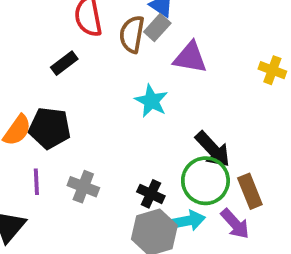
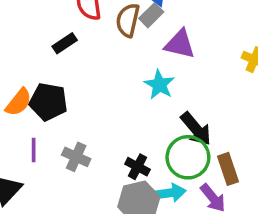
cyan star: (151, 101) -> (159, 85), moved

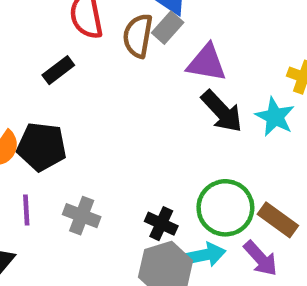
cyan star: (159, 85) -> (275, 117), moved
black arrow: (196, 129) -> (222, 111), moved
brown rectangle: (228, 169) -> (278, 220), turned -32

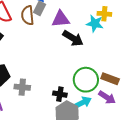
cyan star: (275, 117) -> (95, 23), moved
gray cross: (82, 216) -> (22, 87), moved

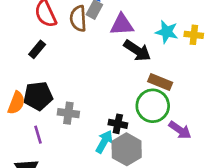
yellow cross: (104, 14) -> (194, 35), moved
brown rectangle: (110, 79) -> (160, 82), moved
cyan arrow: (83, 103) -> (104, 142), moved, turned -36

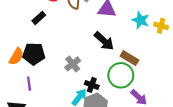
black arrow: (137, 51) -> (104, 41), moved
gray cross: (68, 113) -> (73, 64), moved, turned 35

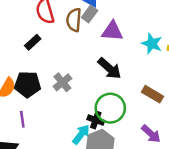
brown rectangle: (129, 58) -> (153, 94), moved
gray cross: (73, 64) -> (62, 82), moved
green circle: (121, 75) -> (110, 108), moved

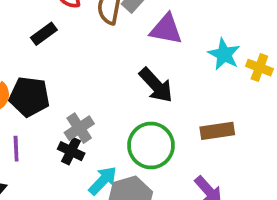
gray cross: (62, 82) -> (79, 128), moved
brown rectangle: (153, 94) -> (217, 131), turned -45
black cross: (96, 120) -> (71, 151), moved

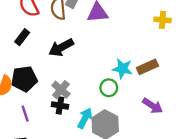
cyan star: (224, 54) -> (122, 69), moved
black arrow: (156, 85) -> (61, 48), moved, turned 120
green circle: (151, 145) -> (109, 88), size x0.6

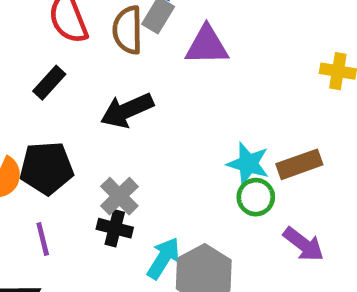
green circle: (109, 88) -> (256, 197), moved

